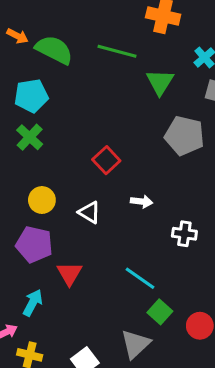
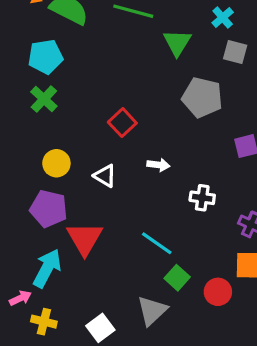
red triangle: (69, 274) -> (85, 239), size x1.4
cyan arrow: (33, 303) -> (47, 268), size x1.4

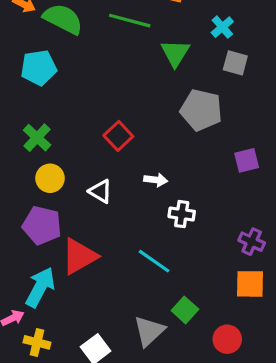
green cross: (44, 99) -> (37, 138), moved
white cross: (202, 198) -> (182, 214), moved
red triangle: (85, 239) -> (79, 256), turned 30
green square: (177, 278) -> (185, 310), moved
red circle: (218, 292) -> (227, 339), moved

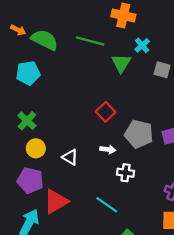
cyan cross: (222, 27) -> (142, 45), moved
gray pentagon: (201, 110) -> (139, 134), moved
red square: (118, 136) -> (106, 112), moved

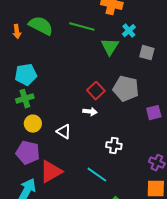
orange arrow: (18, 30) -> (17, 32), moved, turned 56
cyan pentagon: (28, 73) -> (26, 75), moved
green cross: (27, 121) -> (25, 99), turned 30
gray pentagon: (139, 134) -> (126, 89), moved
white arrow: (108, 149) -> (90, 112), moved

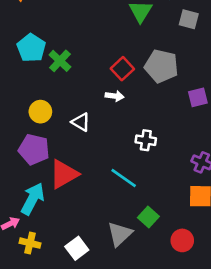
cyan pentagon: (26, 75) -> (31, 48), turned -30
green cross: (25, 99) -> (60, 61), moved, turned -30

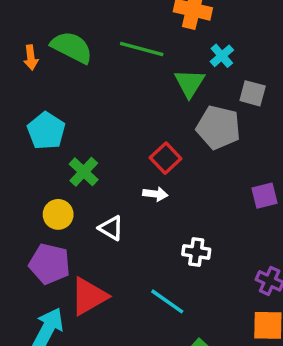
green cross: (60, 61) -> (84, 172), moved
gray pentagon: (161, 66) -> (218, 127), moved

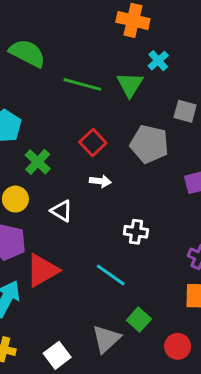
green line: (142, 49) -> (82, 84), moved
gray square: (253, 93) -> (185, 111), moved
gray pentagon: (218, 127) -> (149, 144), moved
red square: (166, 158) -> (93, 142), moved

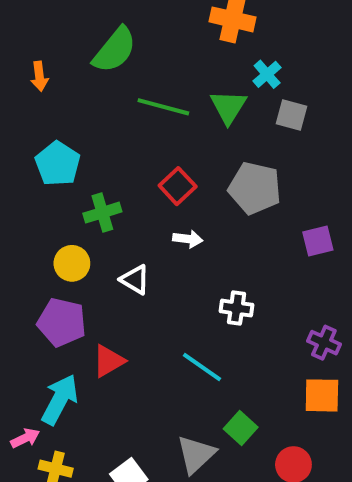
green semicircle: (27, 53) -> (115, 50), moved, turned 102
gray square: (185, 111) -> (291, 115), moved
green cross: (38, 162) -> (102, 213), turned 30
red triangle: (42, 270) -> (108, 361), size x0.7

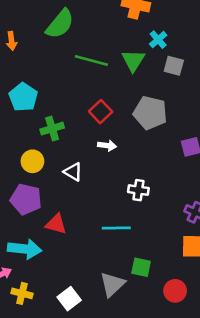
red triangle: (108, 361) -> (56, 224), turned 45
cyan line: (202, 367) -> (116, 228), turned -36
cyan arrow: (60, 400) -> (25, 249), turned 68
green square: (241, 428) -> (141, 267), turned -30

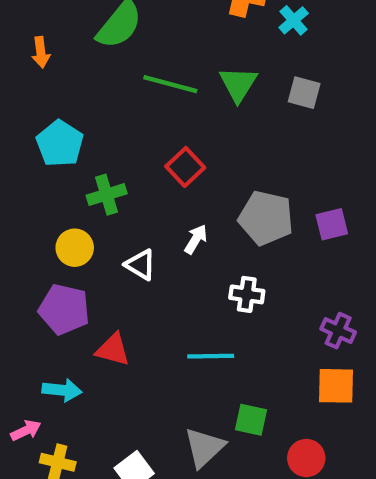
cyan cross: (158, 40) -> (294, 20), moved
gray pentagon: (150, 113) -> (266, 218), moved
white arrow: (107, 146) -> (196, 239), moved, turned -66
cyan arrow: (25, 249) -> (62, 390), size x0.7

